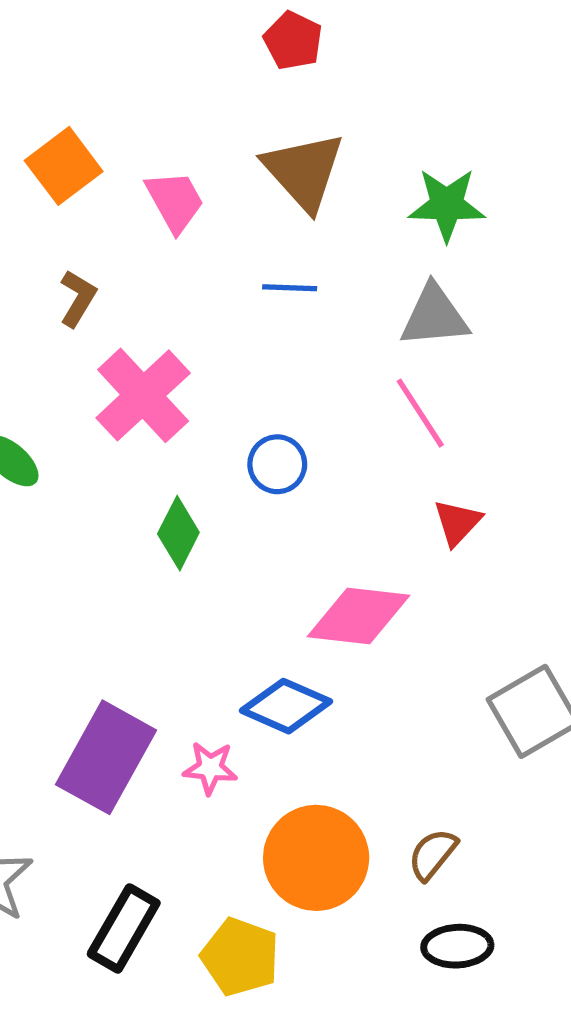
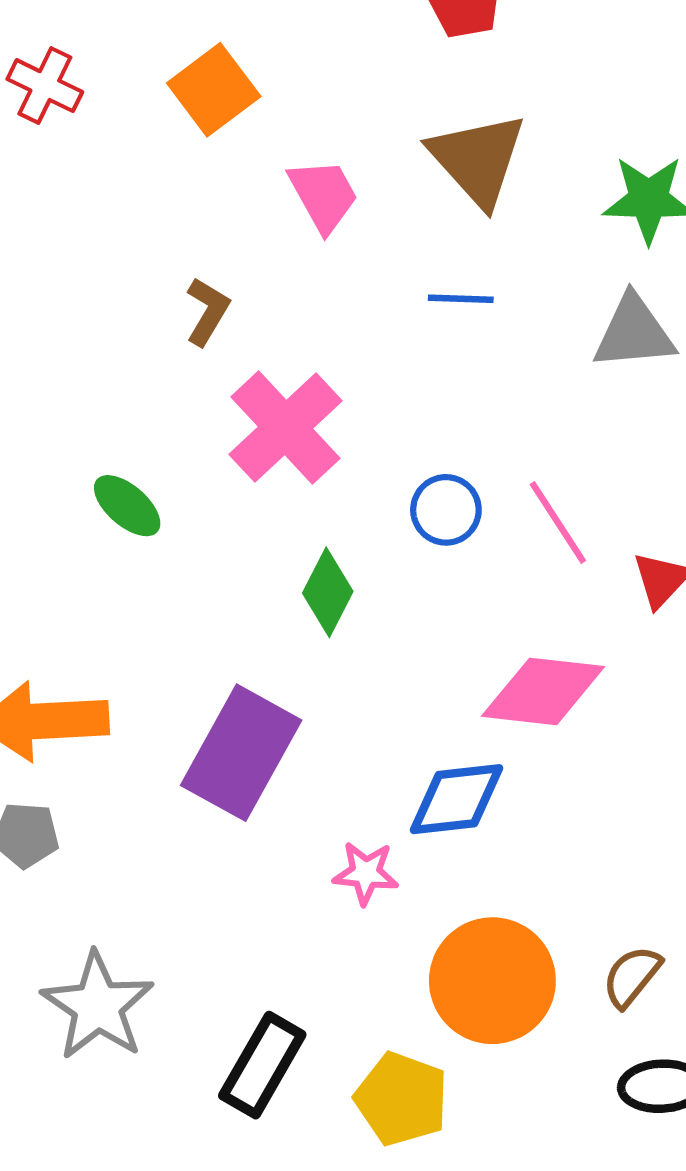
orange square: (64, 166) -> (214, 90), moved
pink line: (420, 413) -> (558, 523), moved
blue diamond: (286, 706) -> (456, 799), turned -30
purple rectangle: (106, 757) -> (241, 753), moved

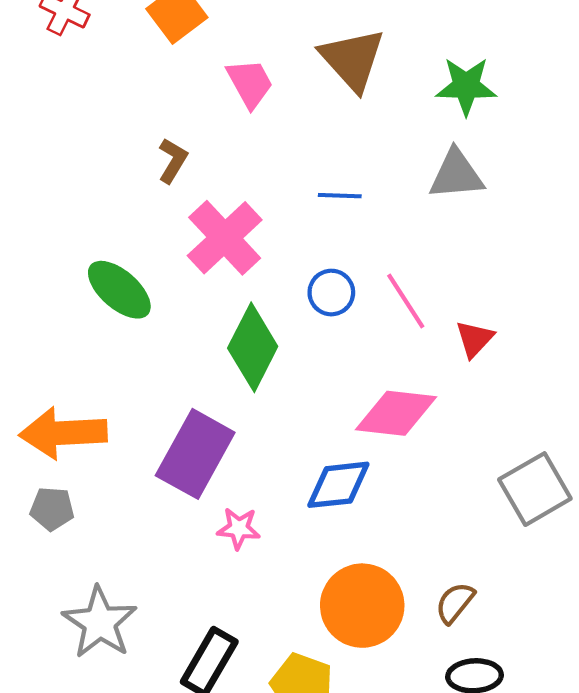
blue line: (461, 299) -> (340, 196), moved
green ellipse: (127, 506) -> (119, 290), size x1.4
green diamond: (328, 592) -> (253, 347), size x1.5
pink star: (366, 873) -> (239, 528), moved

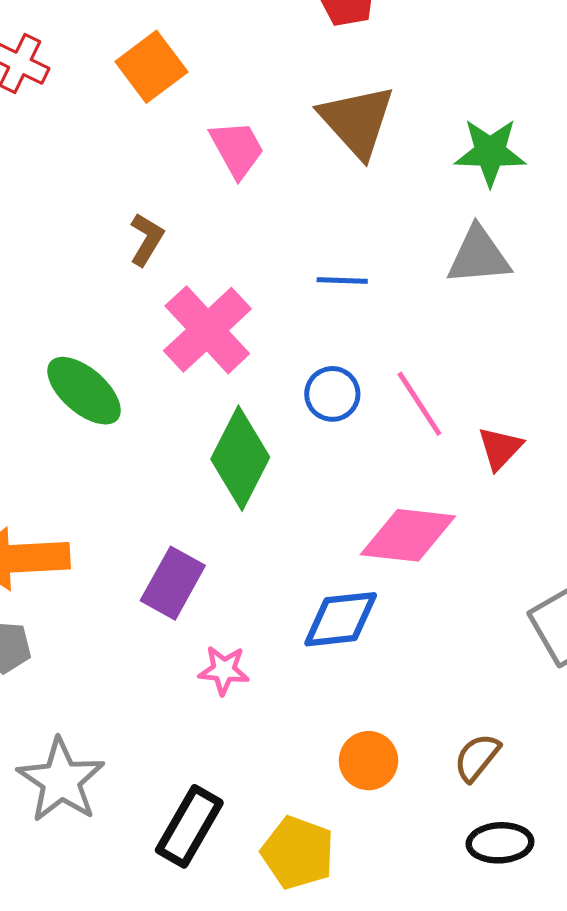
purple rectangle: (195, 454) -> (173, 583), size x0.7
orange circle: (362, 606) -> (368, 761), size x0.6

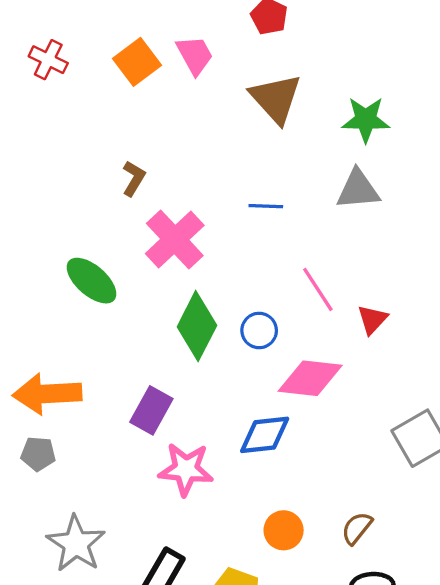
pink trapezoid: (237, 149) -> (195, 55), moved
blue circle: (332, 394) -> (259, 330), moved
pink star: (224, 670) -> (186, 469), size x1.6

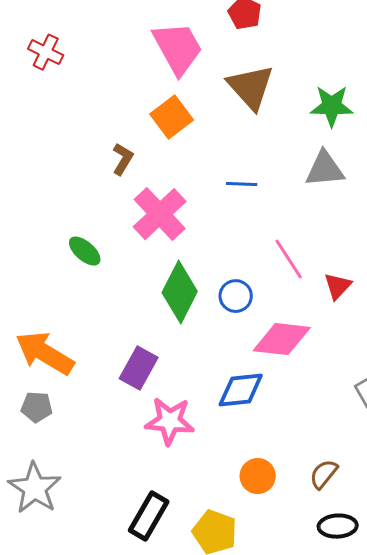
pink trapezoid: (195, 55) -> (178, 48), size x1.5
orange square: (137, 62) -> (172, 117), moved
green ellipse: (91, 281) -> (85, 251), size x0.7
orange arrow: (47, 394) -> (45, 353), turned 34
gray star: (76, 544) -> (35, 488), moved

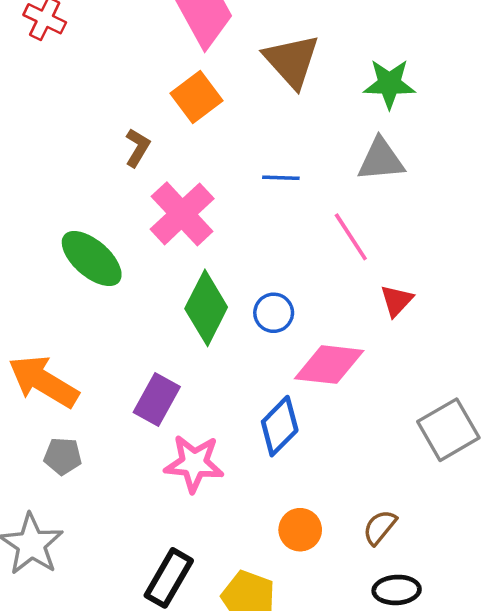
green ellipse: (85, 251) -> (92, 259), size x1.6
pink line: (289, 259) -> (351, 237), moved
blue diamond: (241, 390) -> (280, 426), turned -39
gray pentagon: (37, 407) -> (63, 456), moved

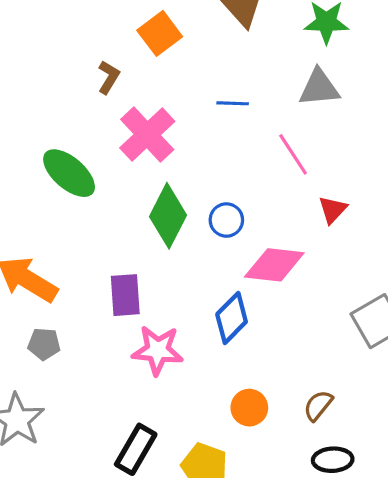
purple rectangle: (157, 400) -> (125, 295), turned -33

